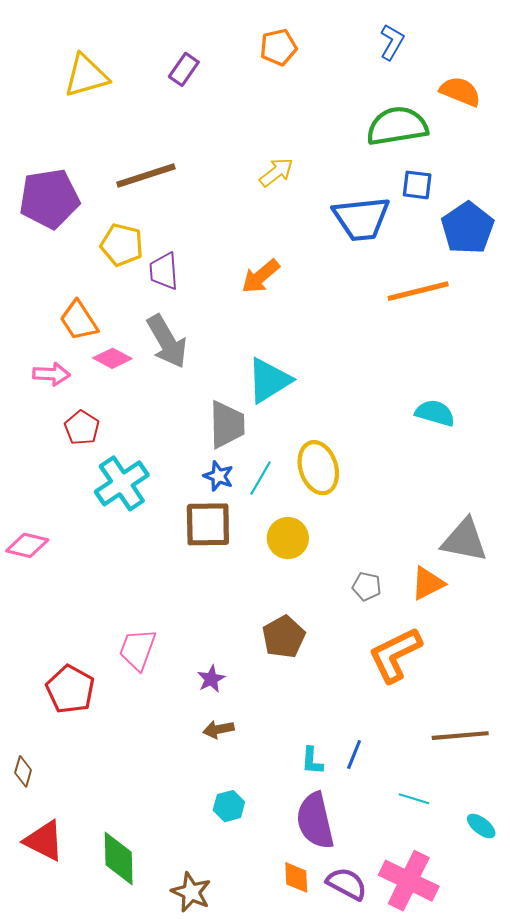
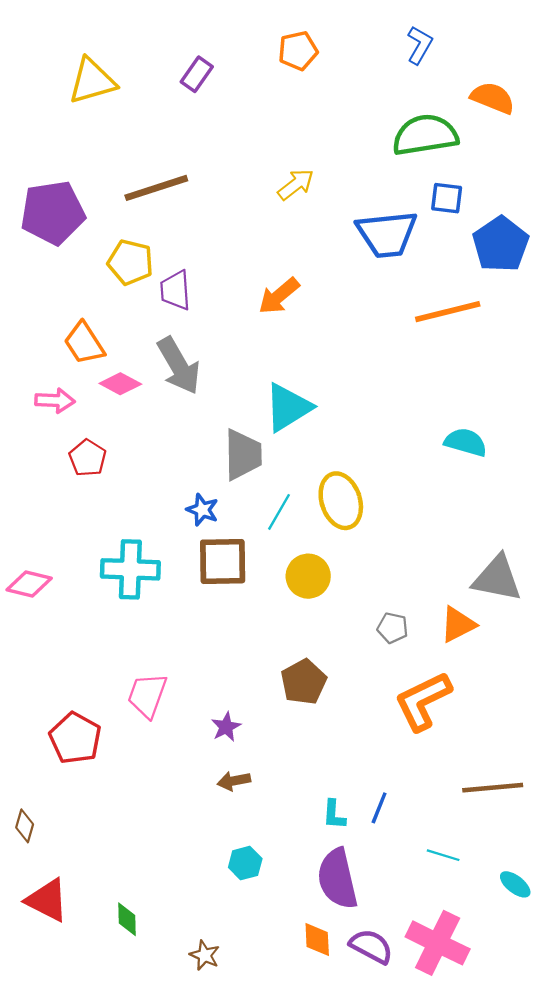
blue star: (218, 476) -> (202, 510), moved
cyan cross: (122, 483) -> (130, 569), moved, turned 36
green diamond: (119, 859) -> (127, 919), size x0.6
brown star: (191, 892) -> (205, 955), size x0.7

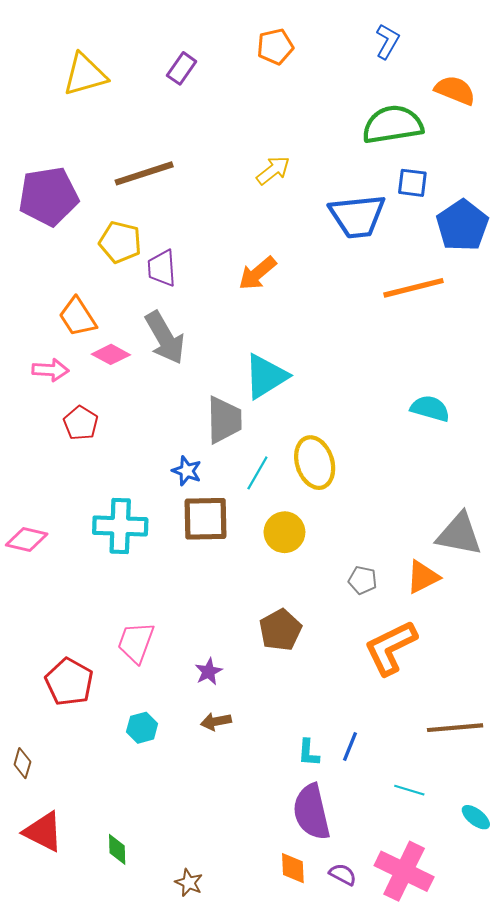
cyan hexagon: (245, 863) -> (142, 728), moved
purple semicircle: (371, 946) -> (343, 874), size x0.7

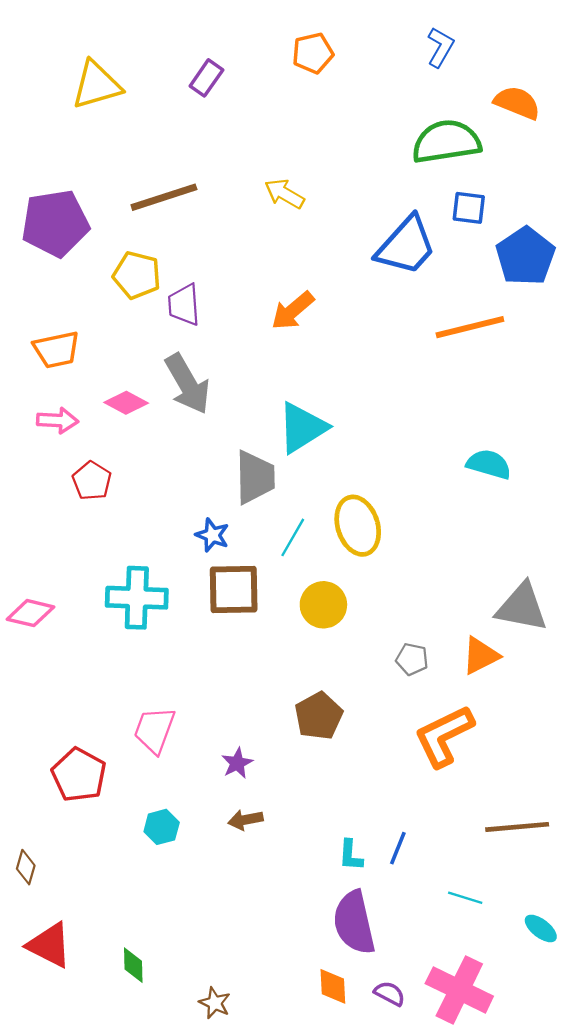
yellow arrow: (273, 170) -> (284, 194), moved, turned -112
blue trapezoid: (357, 216) -> (406, 246), turned -42
orange trapezoid: (78, 317) -> (56, 350), moved, turned -69

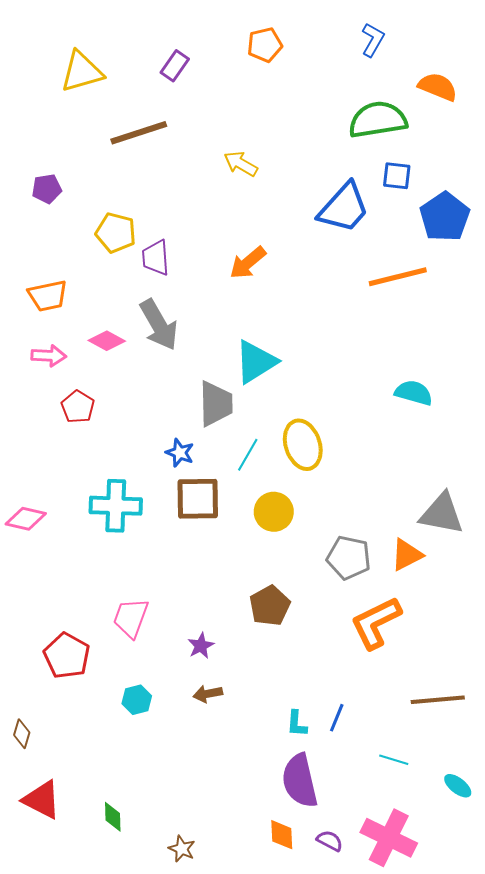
brown line: (164, 197) -> (139, 133), moved
purple pentagon: (55, 223) -> (47, 189), size x0.5
gray pentagon: (412, 659) -> (349, 558), size x1.6

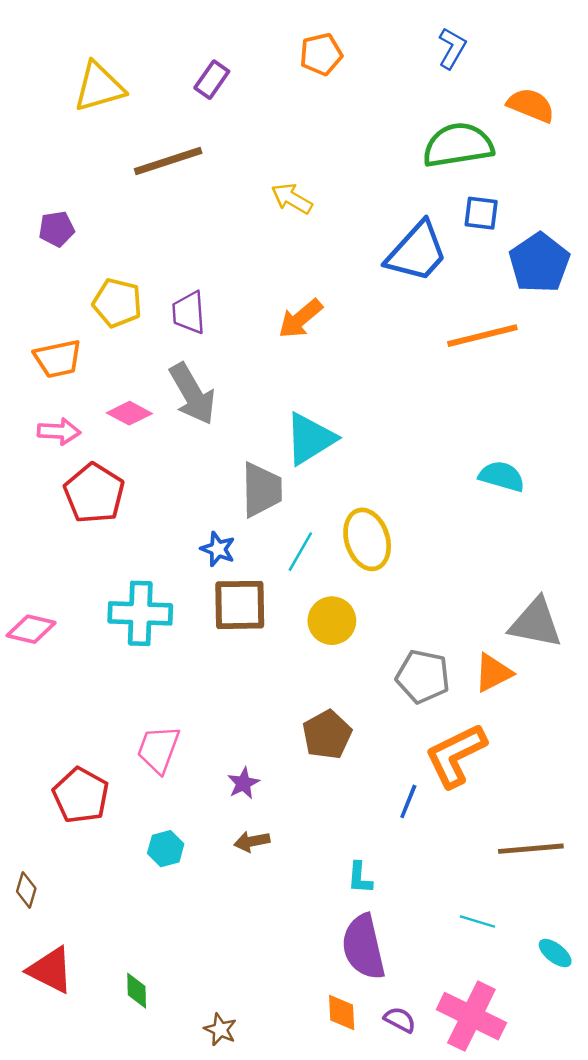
yellow pentagon: (116, 233) -> (117, 303), moved
red pentagon: (78, 407) -> (94, 493), size x1.5
blue line: (337, 718) -> (408, 801), moved

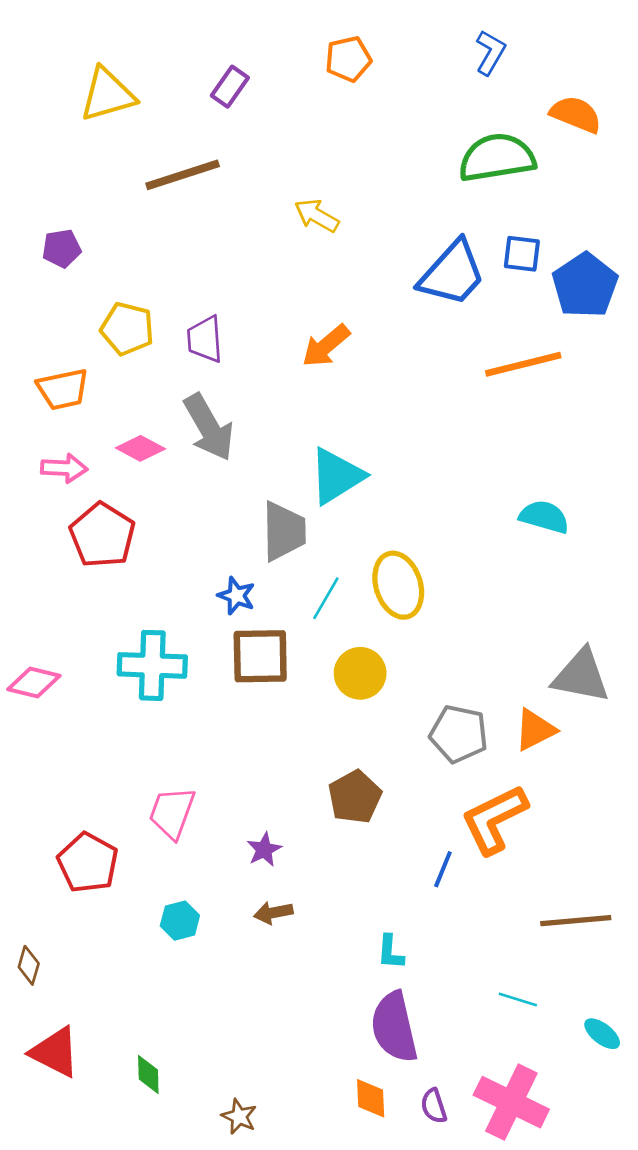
blue square: (481, 213) -> (522, 254), moved
purple semicircle: (400, 1020) -> (434, 1106), turned -136

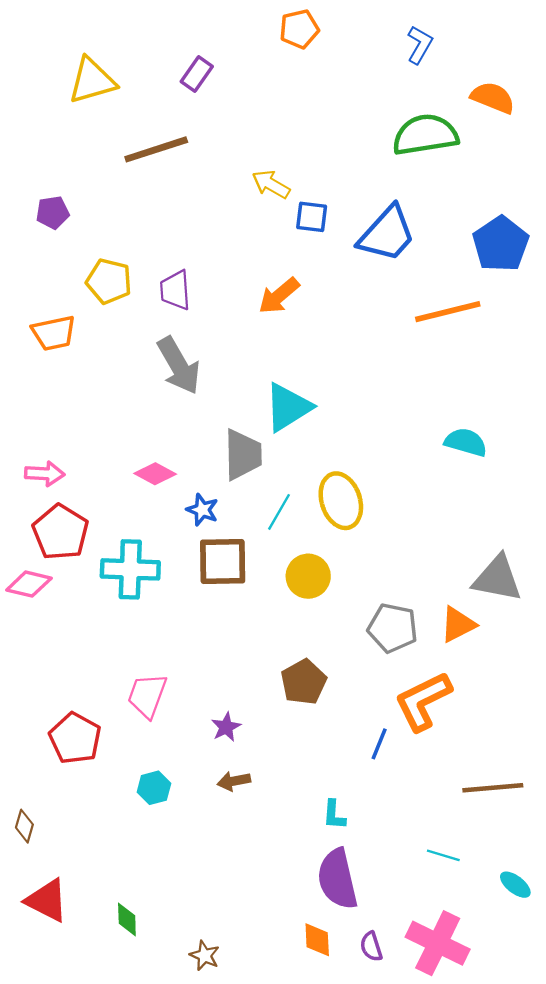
orange pentagon: (348, 59) -> (299, 29), moved
blue square: (522, 254) -> (312, 217), moved
pink diamond: (140, 448) -> (155, 474), moved
pink arrow: (64, 468) -> (45, 474), moved
red pentagon: (102, 535) -> (60, 532), moved

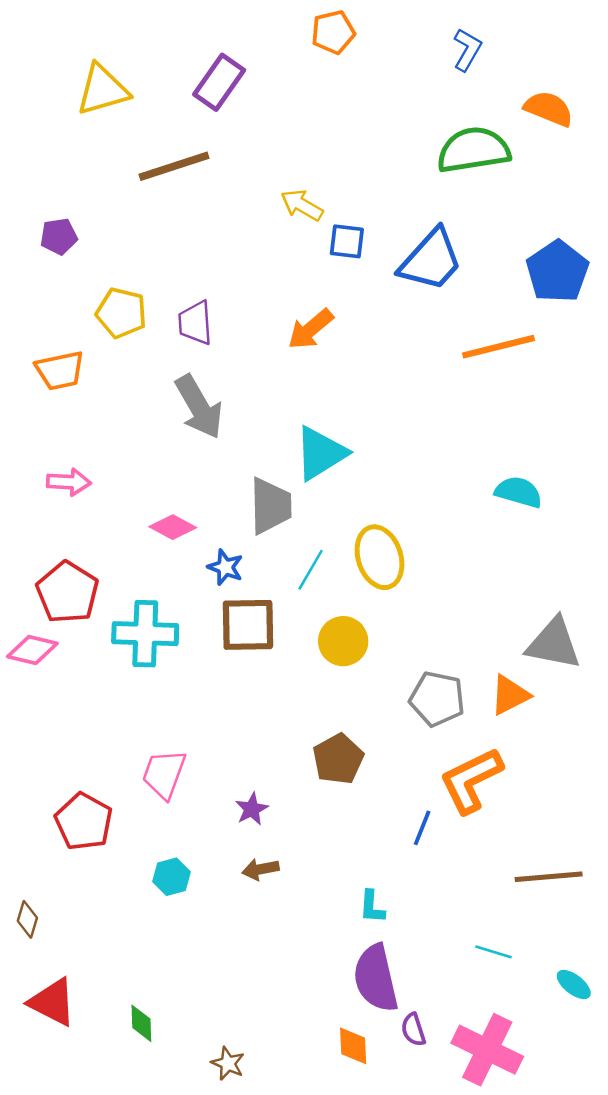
purple rectangle: (197, 74) -> (219, 82), size x1.4
pink arrow: (45, 474) -> (69, 482), moved
purple semicircle: (371, 947) -> (413, 1030), moved

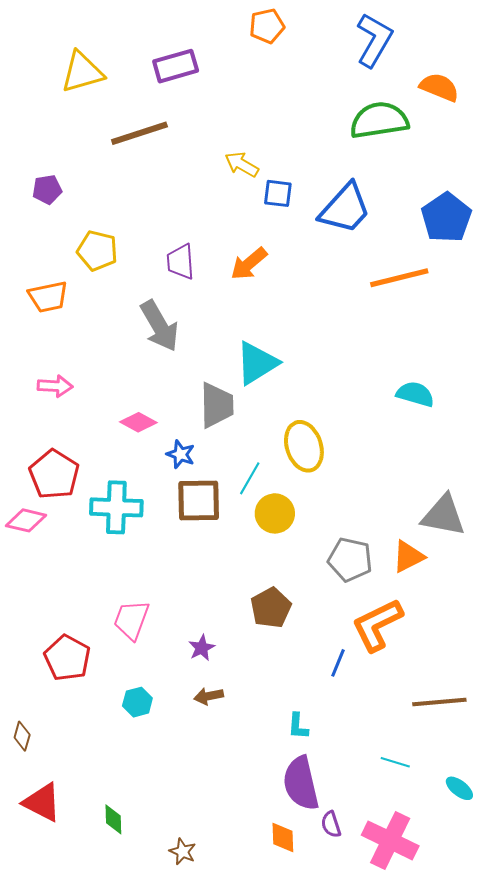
blue L-shape: (467, 50) -> (374, 40), size x1.6
purple rectangle: (219, 82) -> (176, 66), turned 39
purple trapezoid: (195, 323) -> (181, 262), moved
cyan line: (311, 570) -> (250, 478), moved

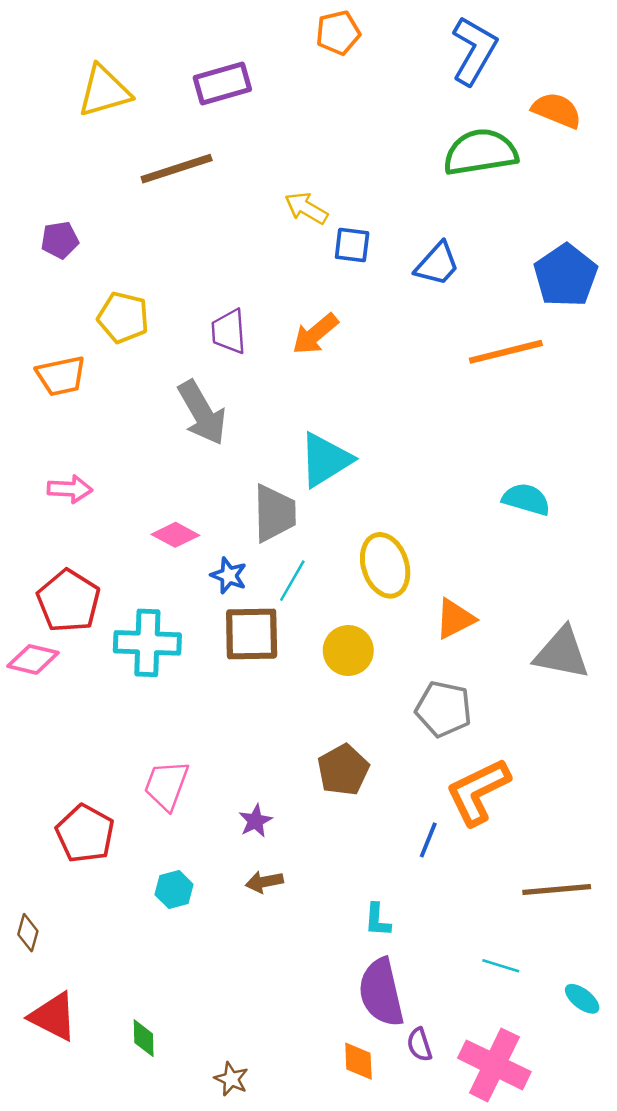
blue trapezoid: (345, 209) -> (437, 264), size x0.7
cyan line: (250, 478) -> (292, 581), moved
orange triangle: (408, 557) -> (455, 619), moved

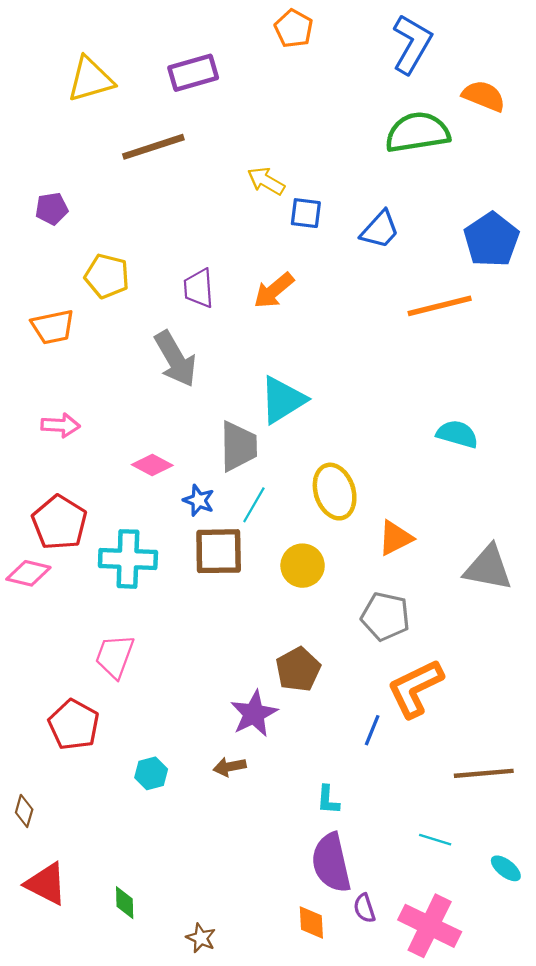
orange pentagon: (338, 33) -> (294, 29), turned -30
pink trapezoid: (166, 785) -> (115, 656), moved
purple star: (255, 821) -> (254, 714), moved, size x1.6

